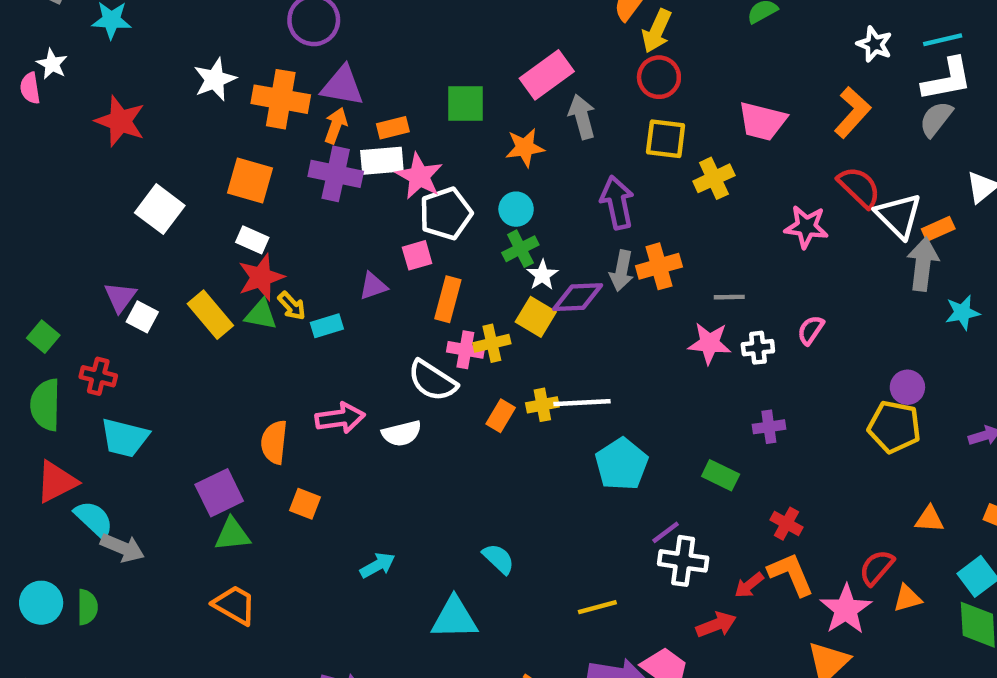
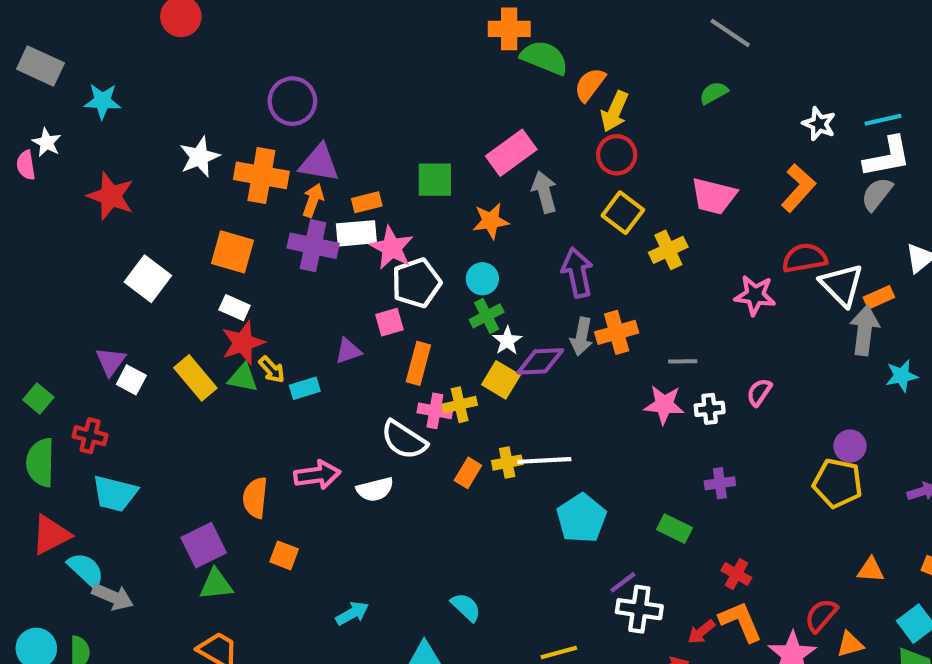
yellow square: (666, 139) -> (623, 213), turned 30
red semicircle: (859, 187) -> (805, 258), turned -54

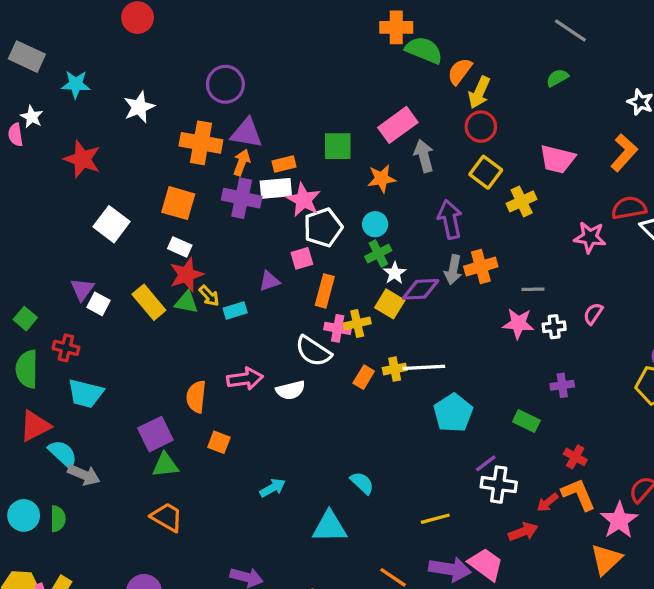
white star: (199, 157) -> (139, 107), moved

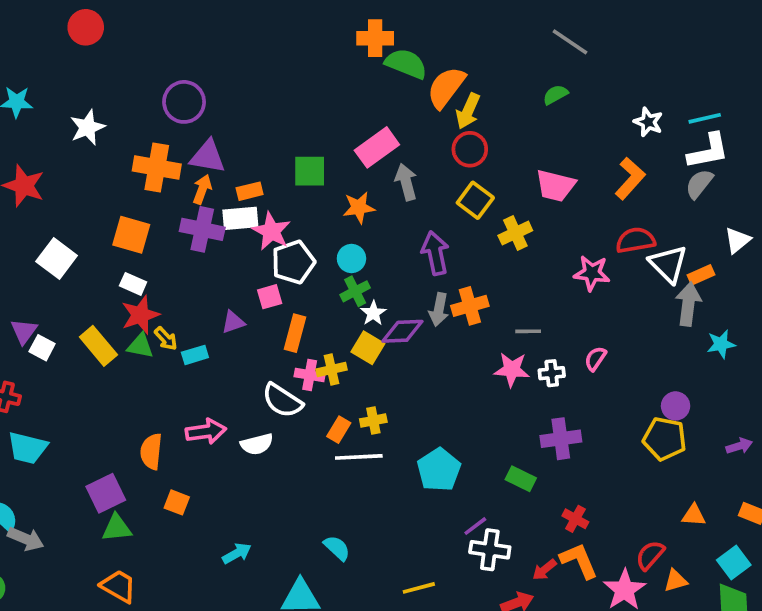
orange semicircle: (460, 71) -> (446, 87), size x1.4
white line: (424, 367) -> (359, 457), moved
purple cross: (562, 385) -> (561, 439), size x1.5

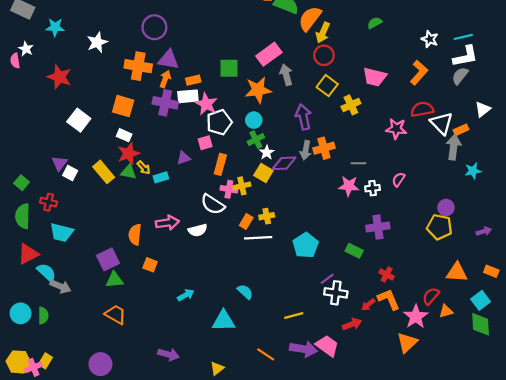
orange star: (359, 208) -> (258, 90), size x1.4
orange triangle: (694, 515) -> (457, 272), size x1.5

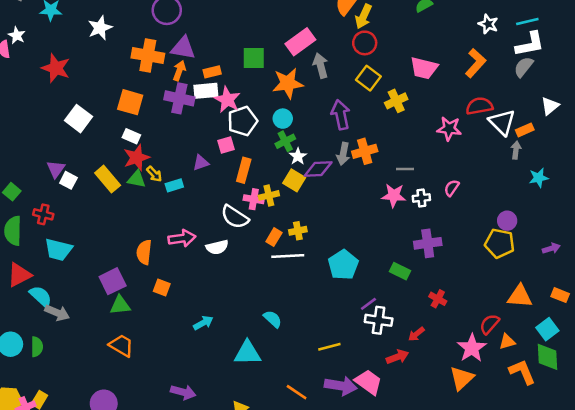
gray arrow: (454, 147) -> (516, 150), size x0.6
orange L-shape: (389, 299) -> (522, 372), moved

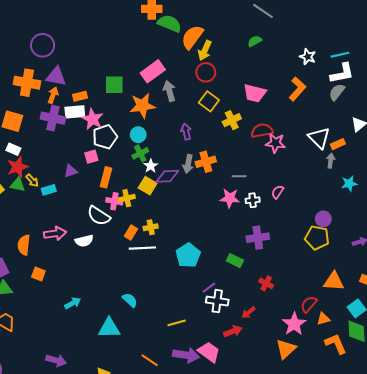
red semicircle: (479, 106) -> (262, 131), moved
purple arrow: (341, 115) -> (186, 132), size x0.7

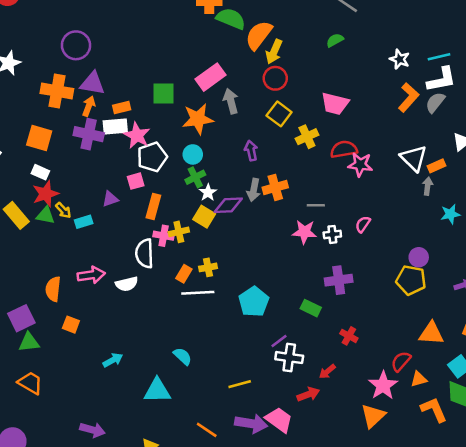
orange L-shape: (297, 89) -> (409, 97), moved
white semicircle: (99, 216) -> (145, 253), turned 55

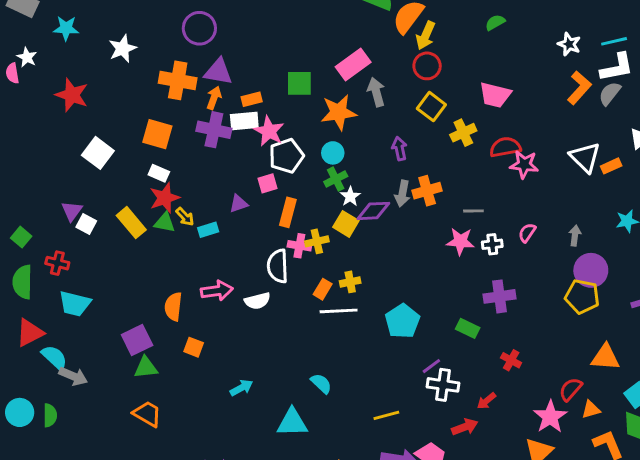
gray arrow: (428, 186) -> (575, 236), moved
purple circle: (419, 257) -> (591, 270), size x1.5

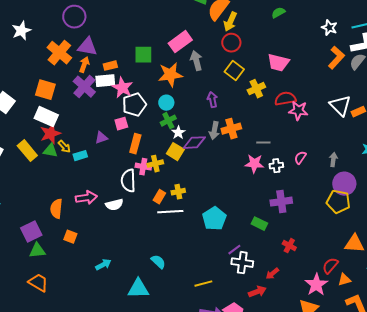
orange cross: (178, 80) -> (59, 53), turned 30
purple cross: (214, 130) -> (84, 87), turned 30
white rectangle: (159, 173) -> (46, 117), size x1.6

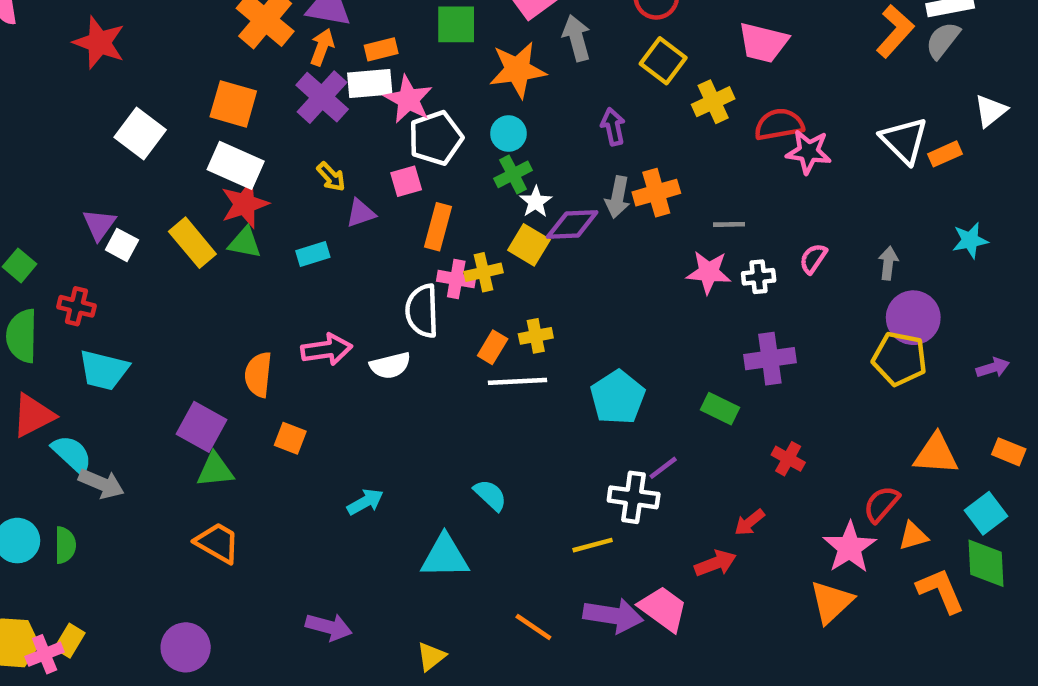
yellow arrow: (64, 147) -> (331, 177), moved
purple square: (31, 232) -> (201, 427), turned -35
white cross: (242, 263) -> (634, 497), moved

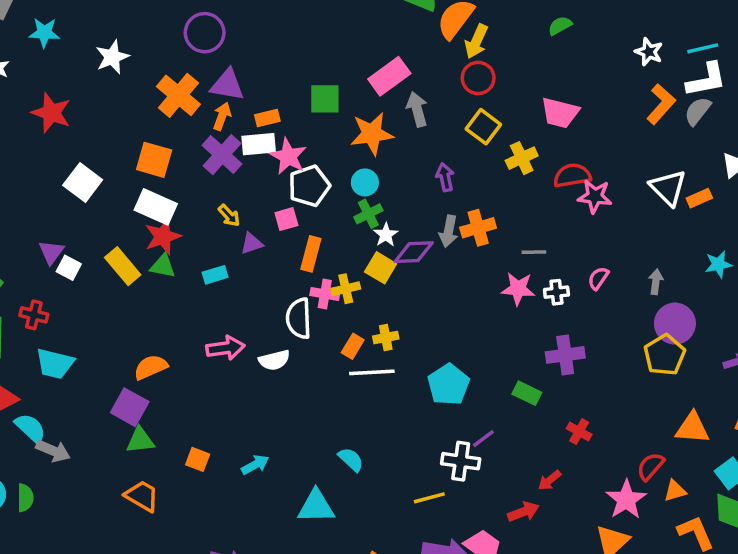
yellow pentagon: (900, 359) -> (664, 355), turned 30
orange semicircle: (258, 375) -> (151, 367), moved, turned 60
orange square: (290, 438) -> (198, 459), moved

